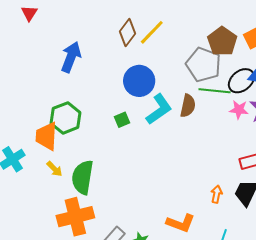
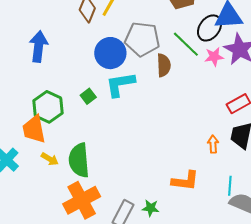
gray pentagon: (203, 65) -> (142, 39), moved
green line: (215, 91) -> (186, 44), turned 52
cyan L-shape: (159, 109) -> (120, 84), moved, turned -140
green square: (122, 120) -> (88, 96), moved

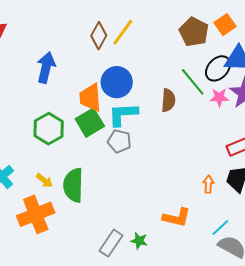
gray pentagon: (142, 39) -> (119, 141), moved, size x0.7
green square: (88, 96) -> (90, 123), size x1.8
orange trapezoid: (34, 129) -> (90, 98), moved
cyan line: (230, 186) -> (220, 228), turned 36
orange cross: (82, 200) -> (36, 214), moved

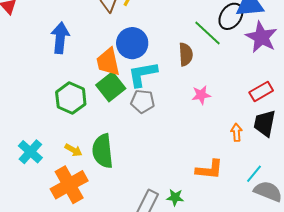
pink star: (219, 97) -> (201, 95), moved

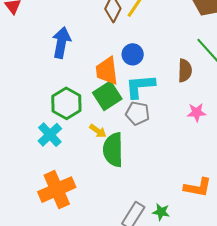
blue circle: (132, 43) -> (133, 54), size x0.7
yellow arrow: (73, 150) -> (98, 131), moved
green semicircle: (103, 151) -> (113, 150), moved
cyan cross: (30, 152) -> (50, 135), moved

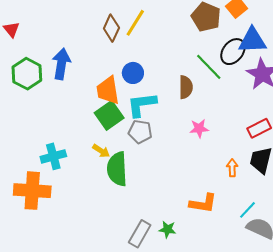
green hexagon: (66, 103) -> (27, 74), moved
cyan cross: (50, 135) -> (53, 156), turned 30
orange cross: (57, 190) -> (32, 191), moved, turned 30

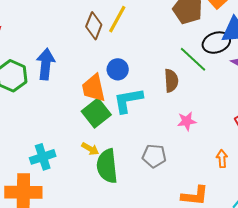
black ellipse: (233, 52) -> (216, 43), turned 36
gray pentagon: (140, 132) -> (154, 156), moved

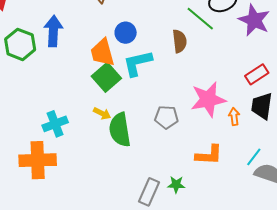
pink star: (187, 121) -> (208, 99), moved, size x1.8

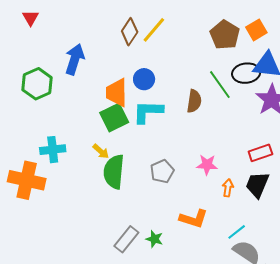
green hexagon: (20, 44) -> (37, 84), moved
pink star: (208, 99) -> (207, 165), size x0.6
gray pentagon: (166, 117) -> (162, 171), turned 30

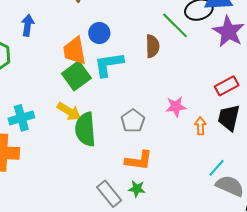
blue arrow: (75, 59) -> (28, 25), size x0.7
yellow arrow: (101, 151) -> (69, 111), size x1.4
orange L-shape: (194, 219) -> (139, 160), moved
gray rectangle: (126, 239) -> (109, 194), turned -68

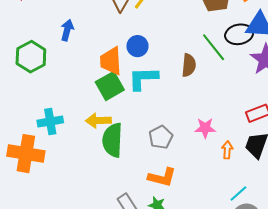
yellow arrow: (69, 111) -> (98, 121), turned 140

